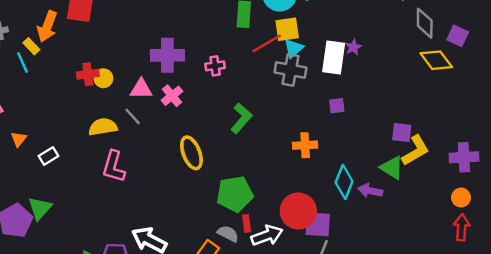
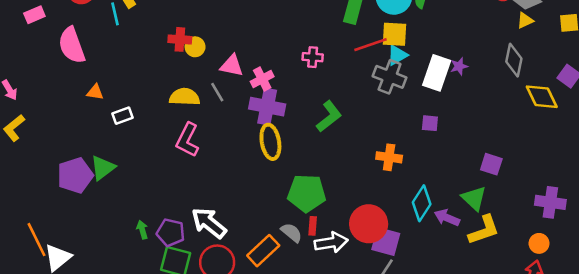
gray diamond: (425, 23) -> (514, 60), moved
purple cross: (167, 55) -> (267, 107), moved
orange triangle: (19, 139) -> (95, 92), turned 49
yellow L-shape: (416, 150) -> (484, 230), moved

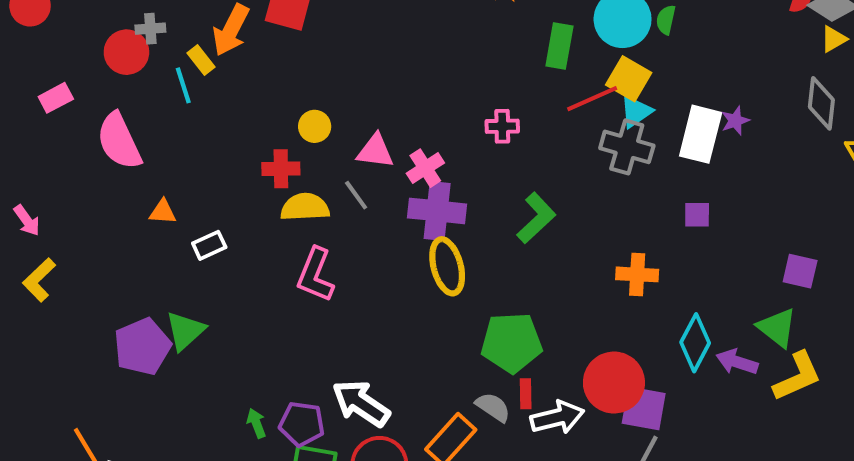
yellow square: (394, 34) -> (629, 79), turned 32
red cross: (180, 39) -> (281, 169), moved

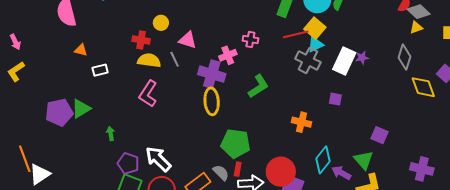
pink cross: (425, 168) -> (228, 55), moved
green arrow: (256, 423) -> (111, 133), moved

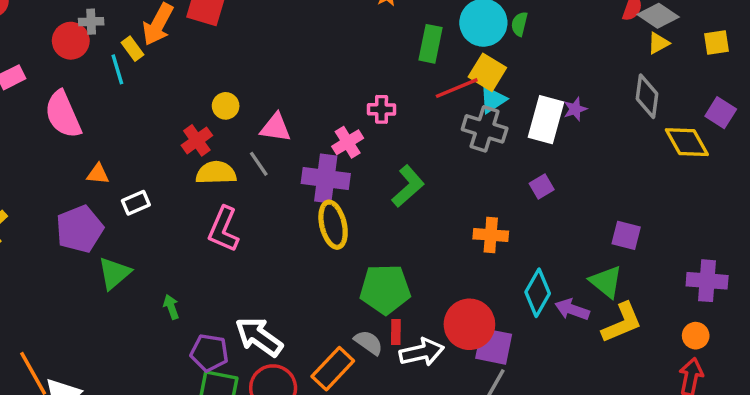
red cross: (141, 40) -> (197, 140), turned -36
purple square: (335, 99) -> (542, 187), turned -32
purple pentagon: (59, 112) -> (80, 229), moved

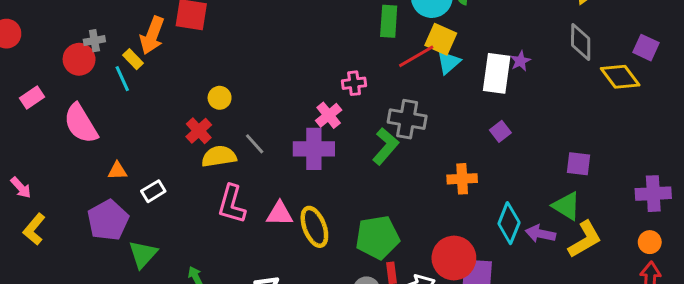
pink triangle: (276, 128) -> (280, 214), moved
gray cross: (485, 129) -> (407, 119), moved
yellow ellipse: (333, 225) -> (314, 227), moved

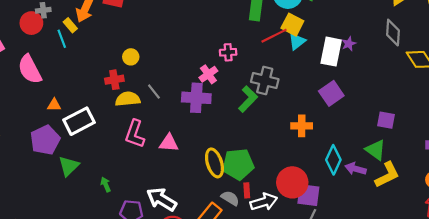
red cross: (199, 131) -> (114, 80), turned 30
purple square: (500, 131) -> (331, 93), size x1.6
white rectangle: (153, 191) -> (79, 121), size x1.8
yellow ellipse: (314, 227) -> (214, 163), moved

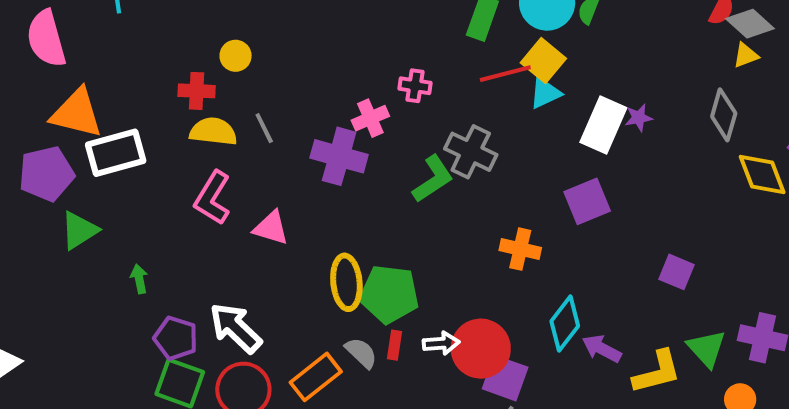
orange triangle: (54, 105) -> (77, 113), size x2.0
green triangle: (376, 150) -> (707, 348), moved
white arrow: (264, 202) -> (441, 343), moved, size x0.7

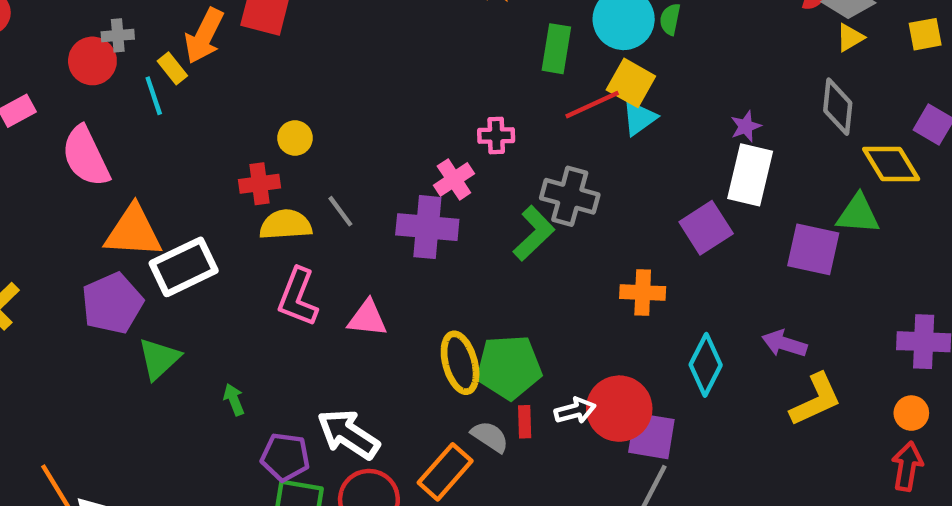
white rectangle: (603, 125) -> (750, 175), moved
purple square: (676, 272) -> (813, 249), moved, size x1.4
green triangle: (707, 348) -> (858, 214), moved, turned -33
purple arrow: (602, 349) -> (784, 344), moved

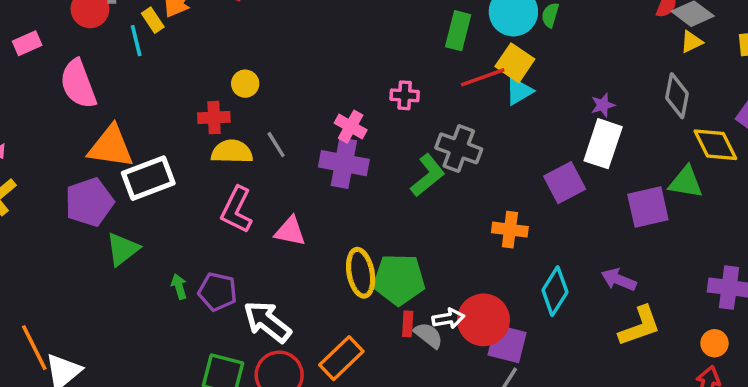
pink cross: (454, 179) -> (351, 127), moved, turned -32
purple square: (813, 249) -> (648, 207), turned -30
gray semicircle: (490, 437) -> (428, 335), moved
purple pentagon: (285, 457) -> (217, 292), moved

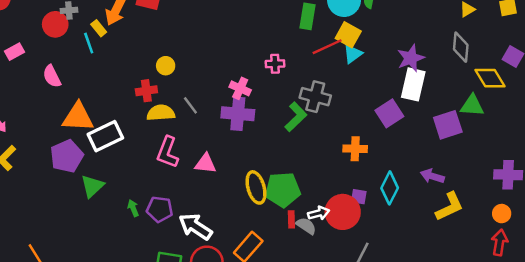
pink semicircle: (78, 84) -> (52, 76), size x0.7
purple star: (603, 105) -> (411, 58), size x1.6
purple square: (507, 344) -> (359, 197), moved, size x0.6

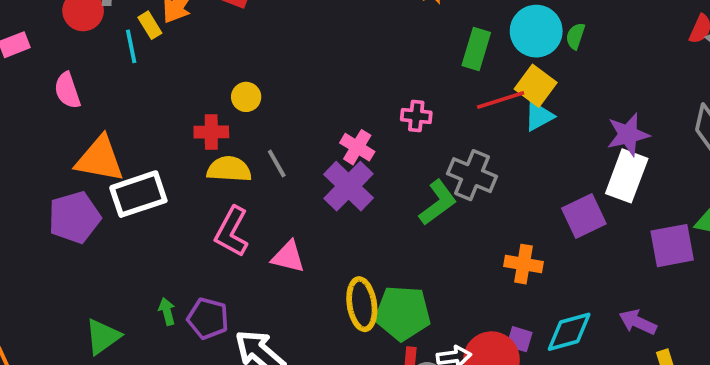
purple cross: (238, 114) -> (349, 186), turned 32
green triangle: (92, 186) -> (103, 337), moved
cyan diamond: (390, 188) -> (569, 332), turned 40

